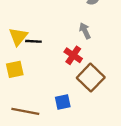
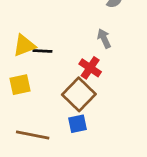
yellow triangle: (18, 37) -> (24, 45), turned 30
brown square: (91, 78) -> (79, 94), moved

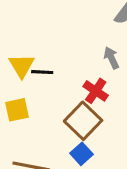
yellow triangle: (24, 45) -> (22, 66), turned -40
blue square: (77, 124) -> (81, 154), turned -30

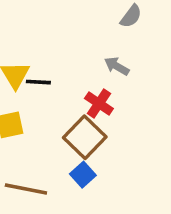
gray arrow: (111, 58) -> (117, 66), turned -35

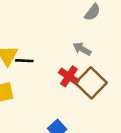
brown square: (85, 137) -> (91, 83), moved

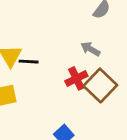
red cross: (69, 76) -> (76, 78), turned 30

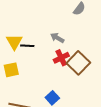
gray arrow: (90, 49) -> (57, 38), moved

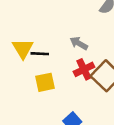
yellow square: (11, 70) -> (45, 82), moved

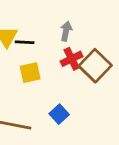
gray arrow: (79, 43) -> (66, 31), turned 72

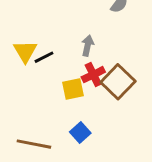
black line: (25, 42) -> (44, 57), turned -30
yellow square: (30, 73) -> (73, 89), moved

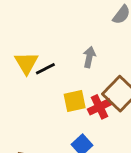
red cross: (93, 75) -> (100, 107), moved

